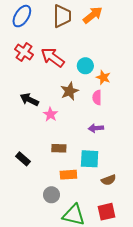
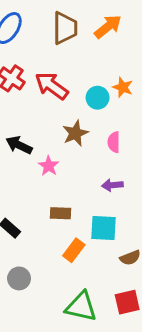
orange star: (103, 77) -> (123, 87), moved
orange rectangle: (68, 175) -> (74, 250), turned -49
gray circle: (51, 195) -> (19, 278), moved

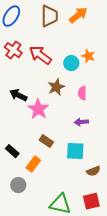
pink star: (49, 166) -> (38, 109), size x1.5
brown rectangle: (60, 213) -> (46, 141), turned 32
orange rectangle: (74, 250) -> (33, 164), moved

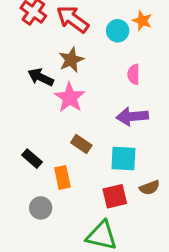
brown star: (56, 87) -> (71, 60), moved
purple arrow: (81, 122) -> (132, 116), size x1.5
orange rectangle: (33, 164) -> (62, 177), turned -49
red square: (91, 201) -> (115, 196), moved

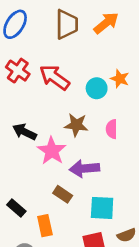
brown star: (71, 60) -> (76, 125), moved, turned 30
purple arrow: (132, 116) -> (84, 168), moved

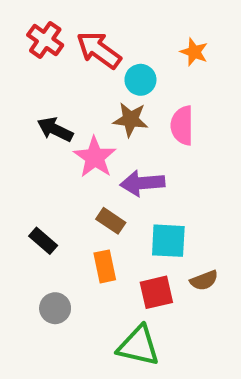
cyan circle: (97, 88) -> (140, 80), moved
pink semicircle: (112, 129) -> (182, 125), size x1.4
orange rectangle: (45, 226) -> (105, 266), moved

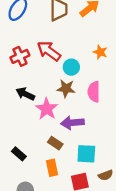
red cross: (45, 40) -> (20, 56), moved, turned 30

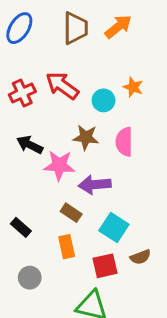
cyan circle: (71, 67) -> (104, 100), moved
pink star: (47, 109) -> (59, 165), turned -30
cyan square: (86, 154) -> (114, 227), turned 30

